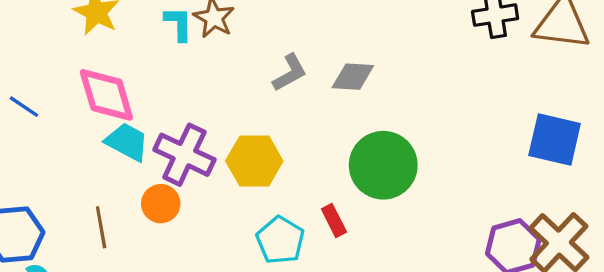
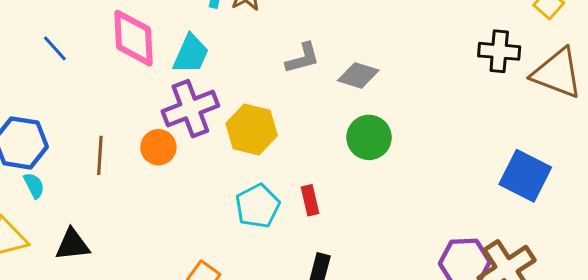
blue line: (24, 107) -> (55, 48), moved
cyan trapezoid: (127, 142) -> (191, 54), moved, turned 72
purple cross: (184, 155) -> (190, 109), turned 30
green circle: (383, 165) -> (369, 137), moved, size x0.7

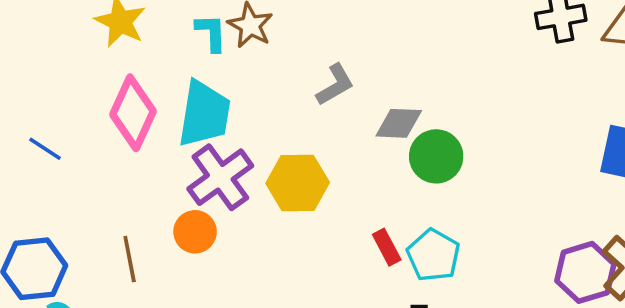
pink diamond: (134, 38) -> (133, 113), turned 42
cyan trapezoid: (191, 54) -> (204, 114), size x1.4
gray diamond: (358, 75) -> (399, 123), moved
cyan pentagon: (258, 206) -> (433, 255), moved

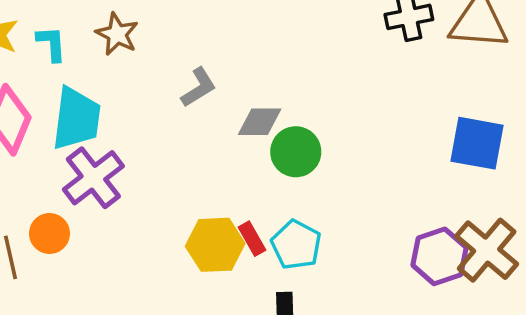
cyan L-shape: (211, 33) -> (52, 44), moved
yellow hexagon: (298, 183) -> (215, 245), moved
orange circle: (195, 232) -> (49, 233), moved

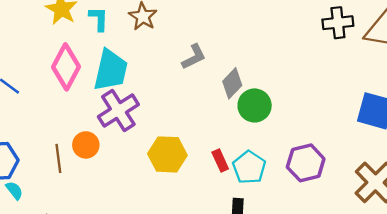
gray diamond: (260, 122) -> (232, 83), turned -52
yellow hexagon: (215, 245) -> (167, 154), moved
purple hexagon: (439, 256) -> (306, 163), moved

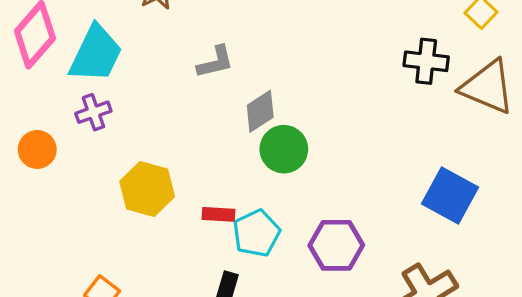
purple cross: (118, 111) -> (93, 112), size x0.6
red rectangle: (220, 161) -> (218, 214), turned -75

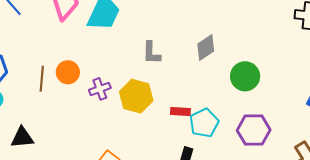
gray L-shape: (215, 62) -> (151, 53), moved, turned 105
purple cross: (93, 112) -> (100, 89), moved
green circle: (284, 149) -> (245, 76), moved

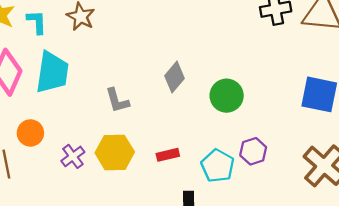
orange circle: (68, 72) -> (30, 133), moved
cyan pentagon: (204, 123) -> (218, 166), moved
purple hexagon: (254, 130) -> (253, 151), size x0.7

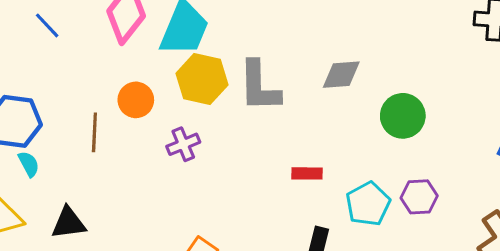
gray diamond: (175, 77) -> (341, 75), turned 32
gray L-shape: (117, 101) -> (259, 86), size x1.5
yellow hexagon: (115, 152) -> (202, 79), moved

